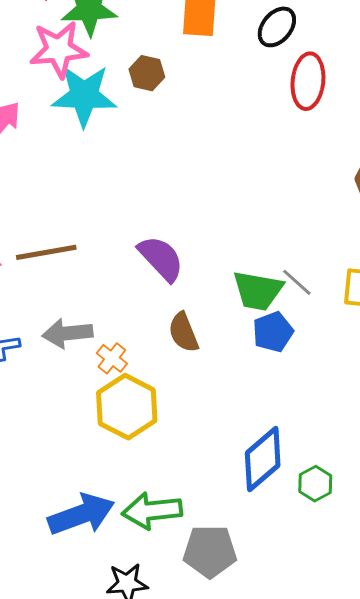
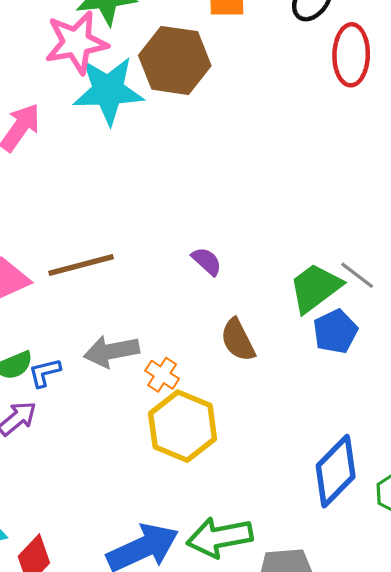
brown hexagon: (147, 73) -> (175, 60), size x1.8
purple semicircle: (161, 258) -> (207, 261), size x0.6
green trapezoid: (258, 291) -> (315, 288), turned 138

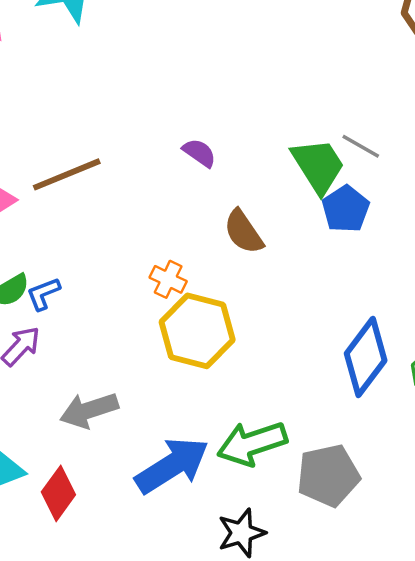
green trapezoid: (315, 288) -> (318, 166), turned 102
gray arrow: (111, 351) -> (89, 410), moved

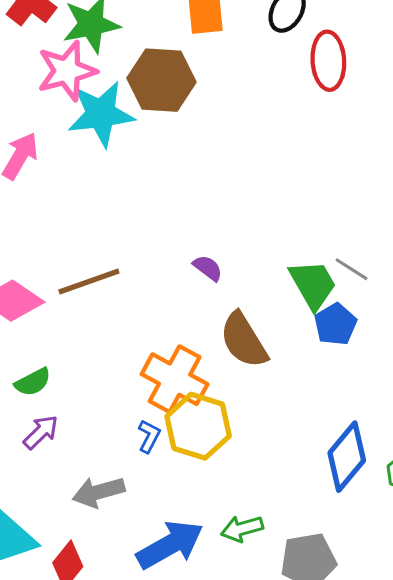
brown semicircle: (244, 232) -> (244, 340), size x1.4
orange cross: (168, 279) -> (175, 379), size x2.0
blue L-shape: (43, 294) -> (149, 436), moved, turned 136
green arrow: (252, 443) -> (242, 529), size x0.7

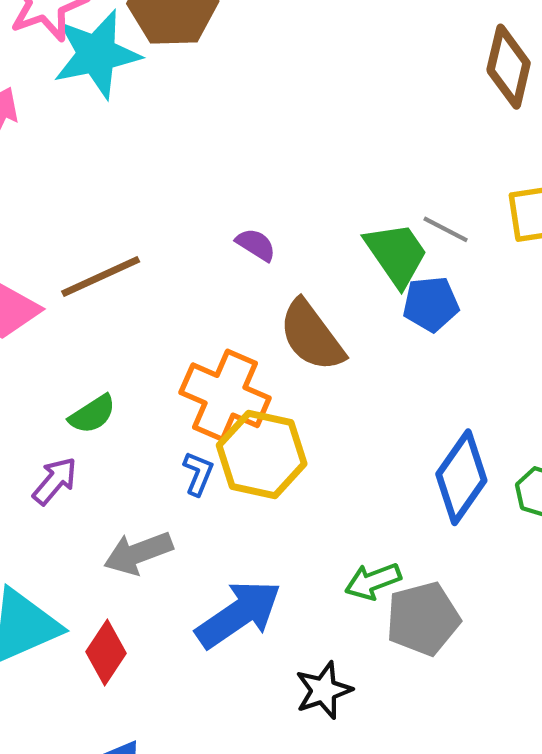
blue pentagon: (335, 324) -> (431, 304), turned 30
green semicircle: (33, 382) -> (92, 414), moved
green arrow: (242, 529) -> (373, 581), moved

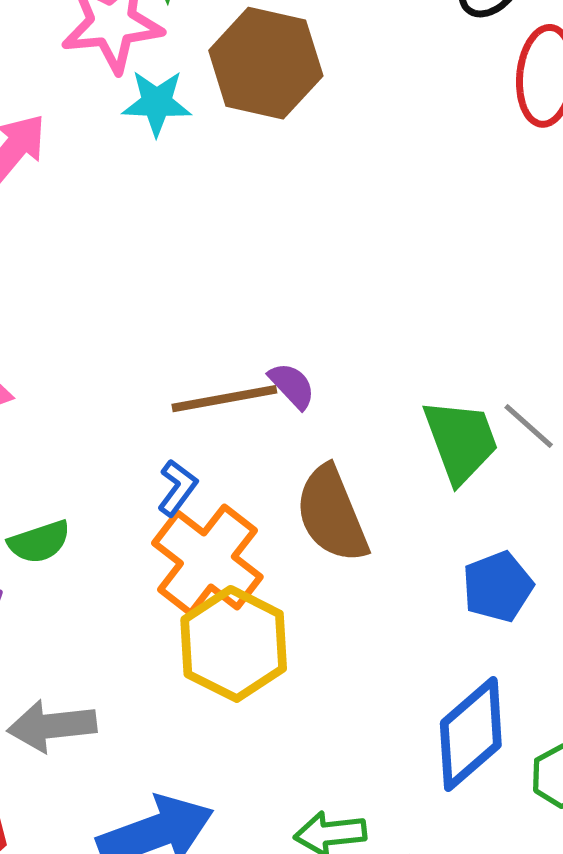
cyan star: (97, 54) -> (157, 103), size x0.6
brown line: (101, 277) -> (224, 399), moved
blue pentagon: (431, 304) -> (498, 587), moved, turned -30
blue L-shape: (198, 474) -> (177, 488), moved

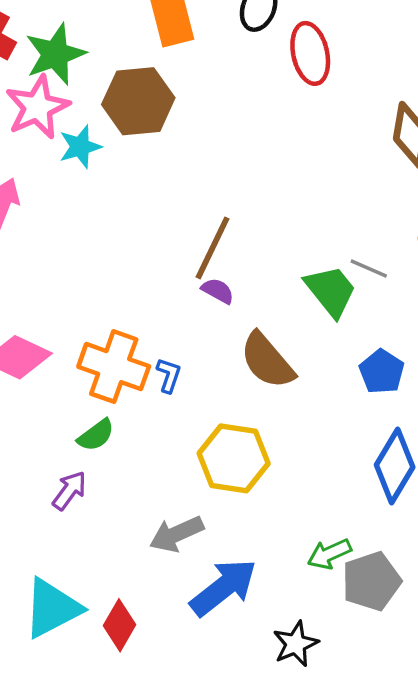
brown line: (224, 399) -> (213, 248), moved, turned -36
orange cross: (207, 560) -> (114, 367), moved
gray arrow: (52, 726) -> (176, 534), moved

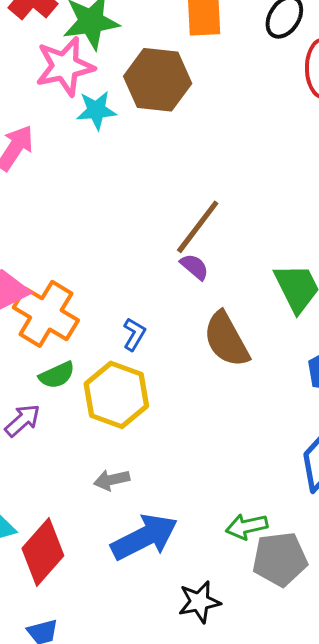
orange cross: (114, 367) -> (46, 314), moved
yellow hexagon: (234, 458) -> (116, 395), moved
gray arrow: (176, 534) -> (112, 480), size x0.7
red diamond: (119, 625) -> (43, 552), size x1.4

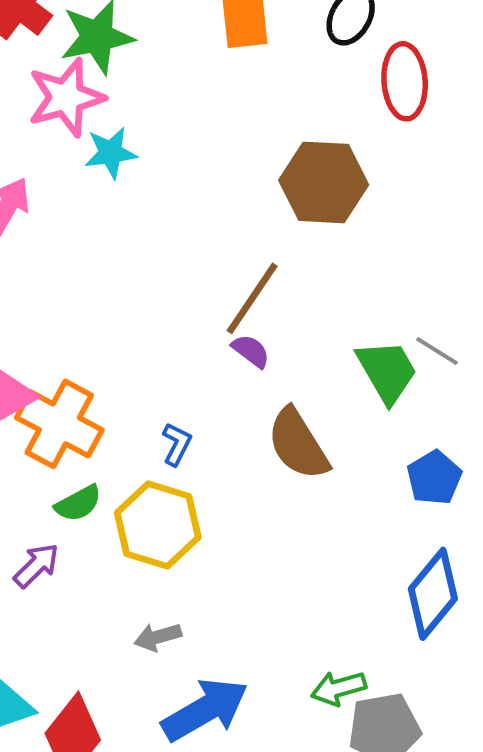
brown hexagon: (158, 80) -> (324, 182), moved

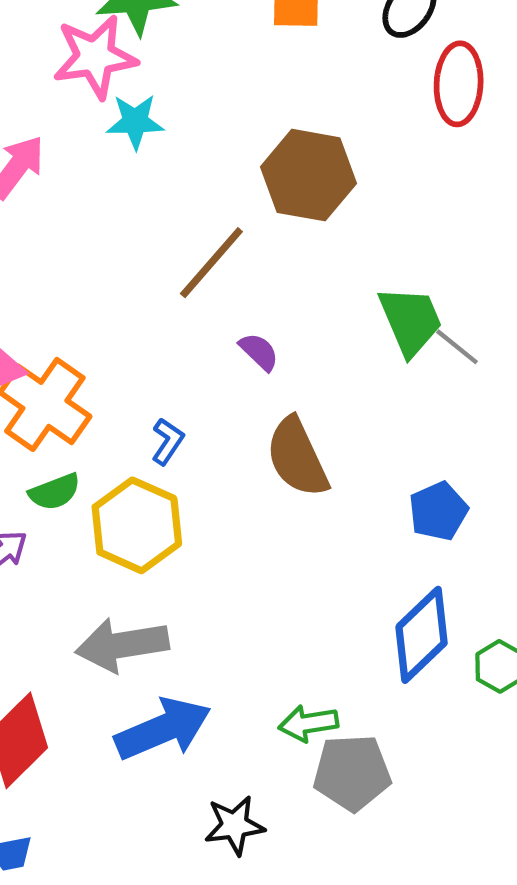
brown hexagon: (324, 182) -> (308, 175), moved
brown line: (252, 298) -> (211, 263), moved
gray line: (437, 351) -> (457, 347), moved
green trapezoid: (387, 371) -> (410, 321), moved
gray arrow: (158, 637) -> (122, 645), size x1.8

